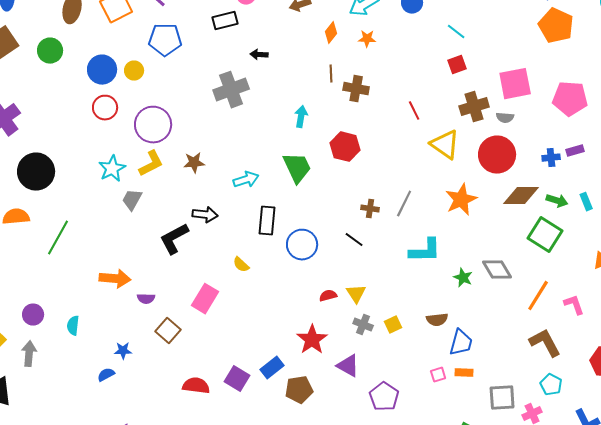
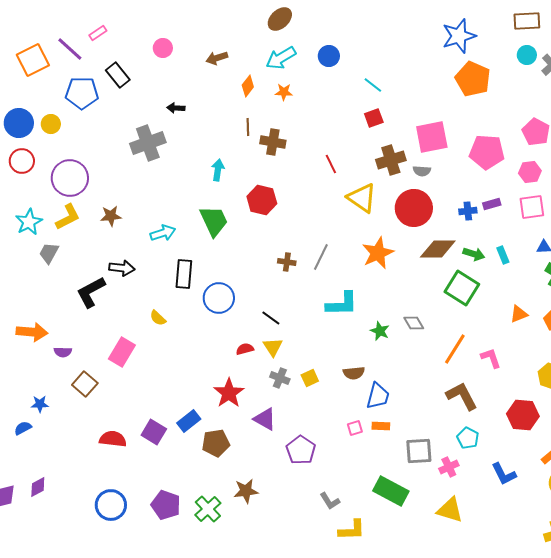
black rectangle: (225, 21) -> (118, 75), moved, turned 65
black line: (354, 240) -> (271, 318), moved
gray diamond: (497, 270) -> (414, 323), size x0.7

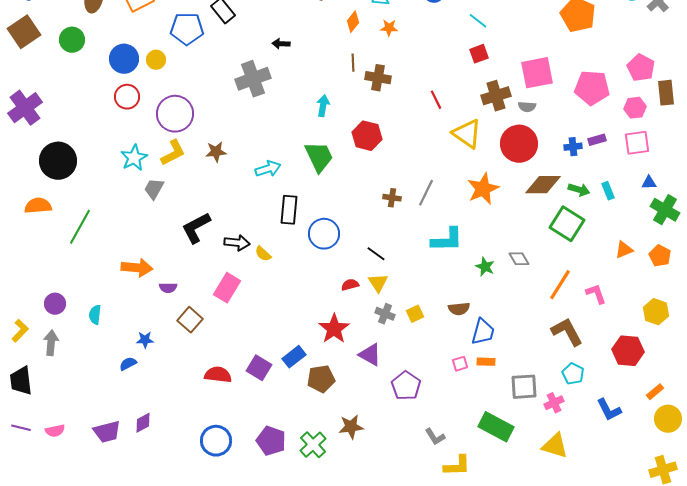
black arrow: (122, 268) -> (237, 243), moved

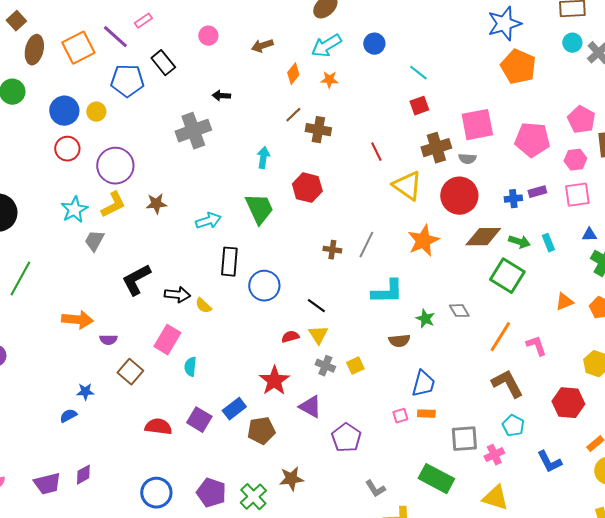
brown line: (353, 63) -> (293, 115), turned 48
brown semicircle: (459, 309) -> (399, 341), moved
cyan semicircle: (95, 315) -> (190, 367), moved

